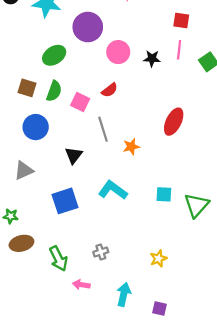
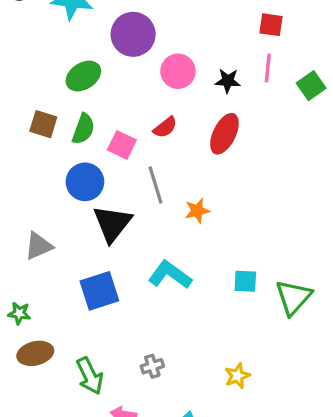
red ellipse: (174, 122) -> (224, 134), moved
blue circle: (36, 127) -> (85, 182), moved
black triangle: (74, 155) -> (112, 224), size x1.5

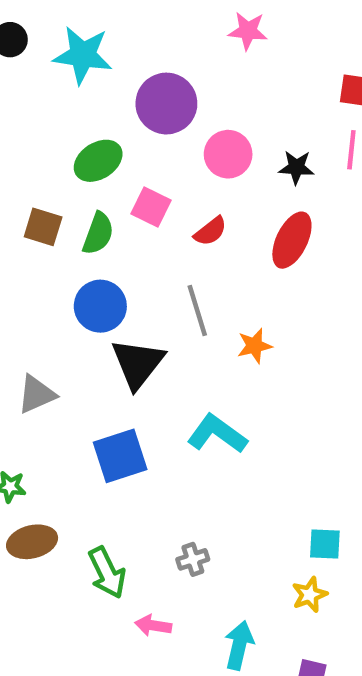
pink square: (122, 145) -> (151, 207), moved
cyan square: (245, 281) -> (325, 544), moved
yellow star: (237, 376) -> (310, 595), moved

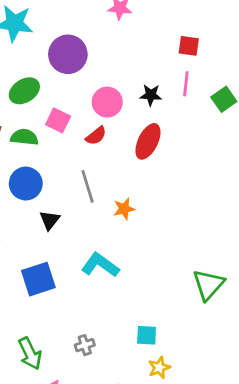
pink circle: (228, 154) -> (107, 102), moved
green semicircle: (98, 233) -> (24, 137), turned -104
black triangle: (138, 363) -> (50, 220), size x0.6
cyan square: (325, 544) -> (147, 335), moved

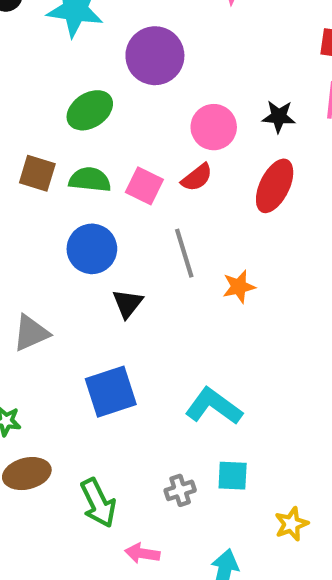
pink square: (58, 120) -> (144, 186), moved
cyan L-shape: (100, 265) -> (214, 406), moved
cyan square: (147, 335) -> (233, 476), moved

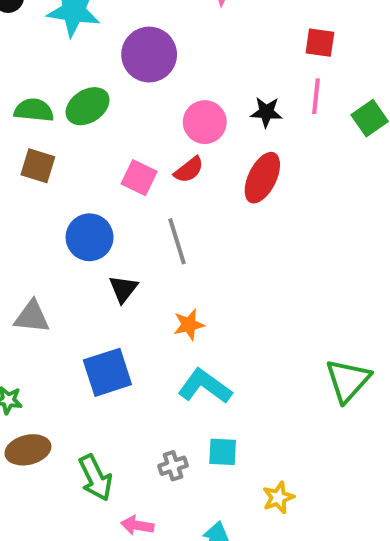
green semicircle: (90, 180) -> (34, 110), moved
orange star: (239, 287) -> (189, 325), moved
gray triangle: (31, 333) -> (32, 317), turned 30

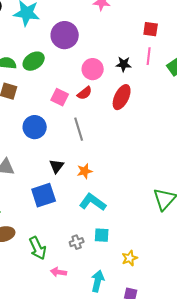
black triangle: (123, 289) -> (57, 166), moved

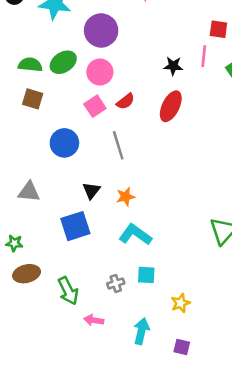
red square: (151, 29) -> (218, 29), moved
pink circle: (93, 69) -> (100, 72), moved
pink square: (60, 97) -> (95, 106), turned 30

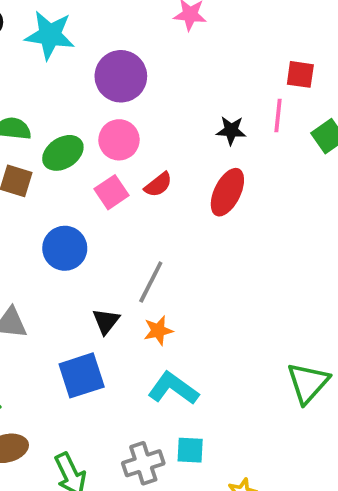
green ellipse: (63, 62) -> (63, 153), moved
gray line: (118, 145) -> (151, 282), moved, turned 44
gray cross: (116, 283) -> (143, 463), size x1.5

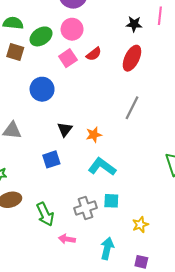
gray line: (151, 282) -> (132, 108), moved
blue square: (82, 375) -> (51, 159), size x0.7

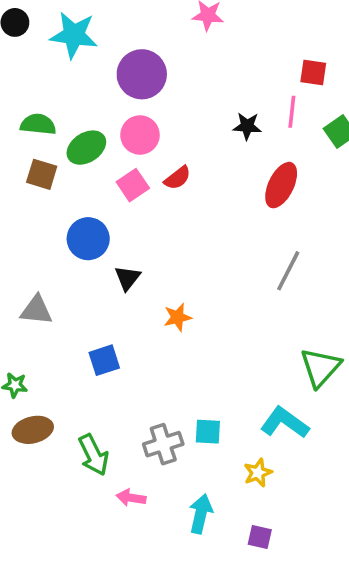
red ellipse: (132, 58) -> (281, 185), moved
gray line: (132, 108) -> (288, 271), moved
black triangle: (65, 129) -> (127, 278), moved
cyan L-shape: (102, 167) -> (285, 423), moved

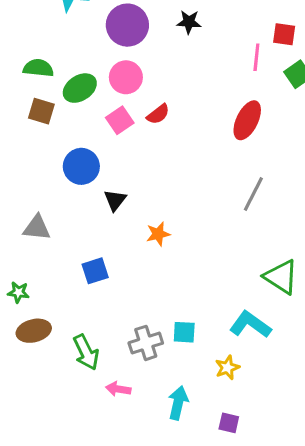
red square: (313, 72) -> (284, 34), moved
black star: (247, 126) -> (189, 22), moved
green triangle: (320, 367) -> (281, 277), turned -39

